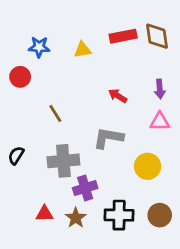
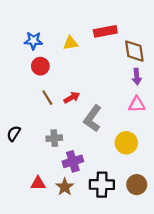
brown diamond: (157, 36) -> (134, 51), moved
red circle: (20, 77) -> (40, 66), moved
red arrow: (118, 96) -> (72, 98), moved, turned 119
gray L-shape: (108, 138) -> (93, 118), turned -64
gray cross: (63, 161) -> (54, 138), size x0.6

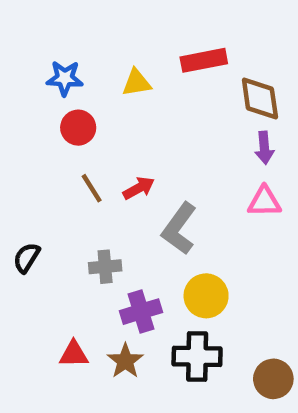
yellow circle: (126, 143) -> (206, 296), moved
brown circle: (137, 185) -> (273, 379), moved

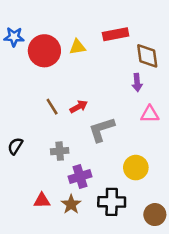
blue star: (65, 78) -> (14, 37), moved
red circle: (78, 128) -> (44, 51), moved, size x1.6
purple arrow: (264, 148) -> (137, 83), moved
gray L-shape: (179, 229) -> (102, 129), turned 36
yellow circle: (206, 296) -> (136, 168), moved

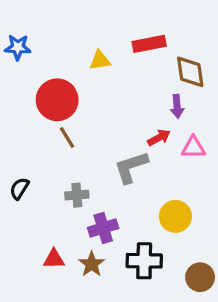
red circle: (44, 51) -> (57, 100), moved
red arrow: (79, 107) -> (159, 138), moved

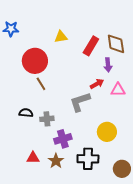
red rectangle: (149, 44) -> (91, 46), moved, turned -48
black semicircle: (19, 188) -> (26, 113), moved, turned 64

